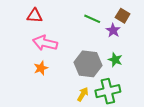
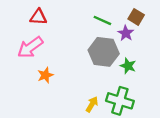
pink arrow: (45, 43) -> (30, 47), moved, turned -50
gray hexagon: (88, 64) -> (104, 52), moved
green cross: (108, 91) -> (120, 101), turned 30

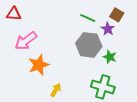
red triangle: (38, 17) -> (14, 14), moved
orange star: (45, 75) -> (39, 65), size x1.5
yellow arrow: (92, 104) -> (56, 90), moved

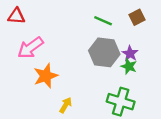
brown square: (117, 15) -> (137, 17), turned 32
purple star: (108, 29) -> (130, 54), moved

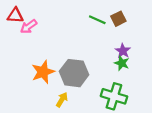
brown square: (137, 17) -> (118, 19), moved
pink arrow: (30, 48) -> (29, 26), moved, size x0.7
gray hexagon: (104, 52) -> (74, 73), moved

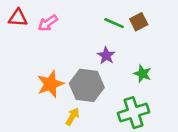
pink arrow: (29, 26) -> (48, 23), moved
purple star: (123, 51) -> (106, 56), moved
green cross: (114, 96) -> (133, 113), turned -35

